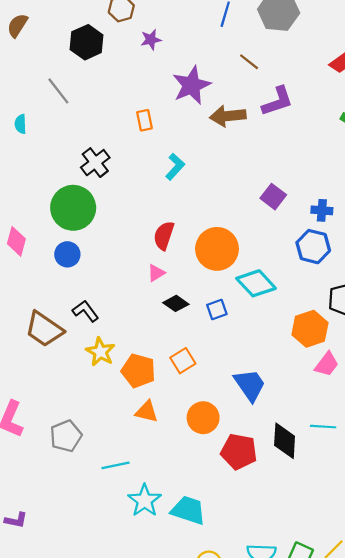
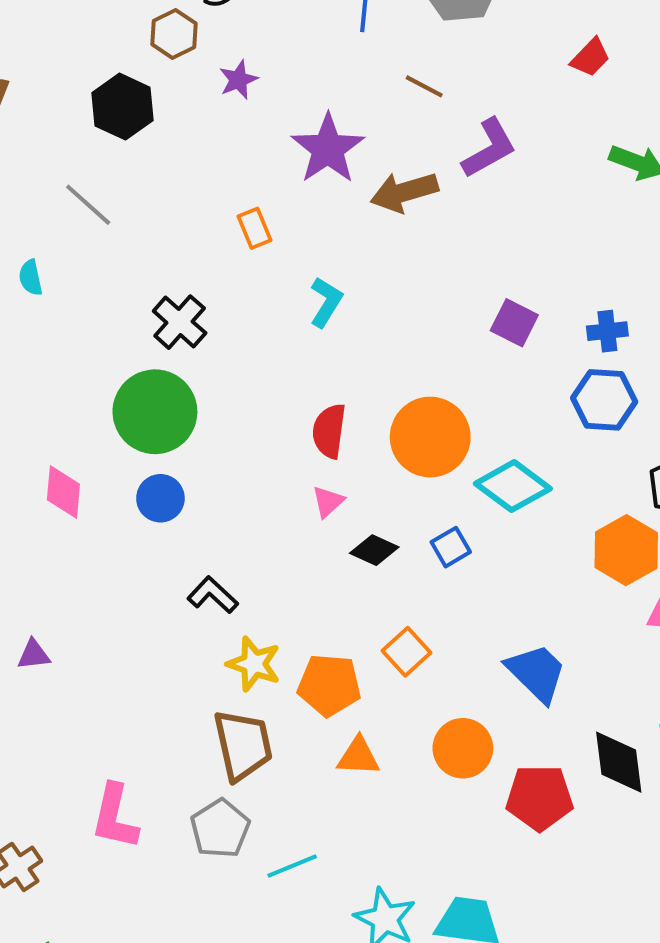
brown trapezoid: (44, 329) -> (243, 745), moved, turned -126
cyan line: (116, 465) -> (292, 866), moved

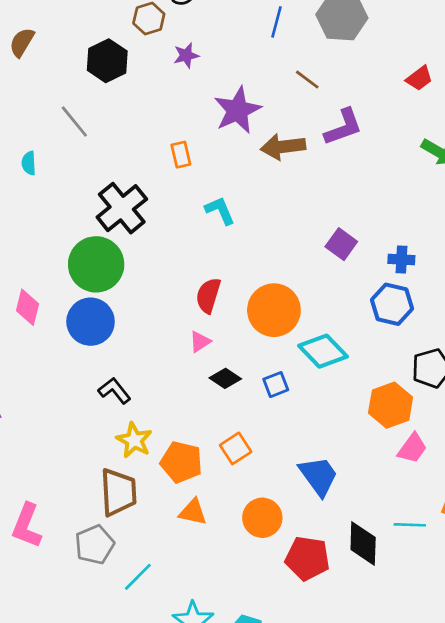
cyan L-shape: (326, 302) -> (220, 211), turned -64
black cross: (180, 322) -> (122, 208), size x1.4
blue circle: (160, 498) -> (91, 322), size x1.5
cyan line: (292, 866) -> (138, 577), turned -32

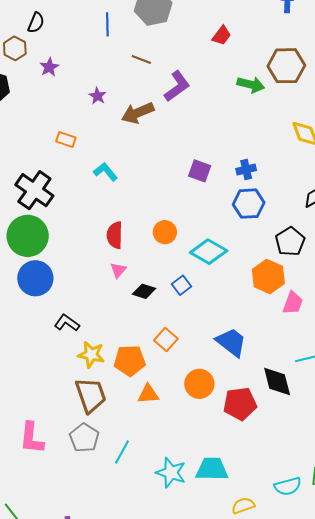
purple star: (237, 110) -> (97, 96), size x0.5
orange rectangle: (181, 155) -> (66, 140), turned -42
orange circle: (274, 310) -> (165, 232), size x0.6

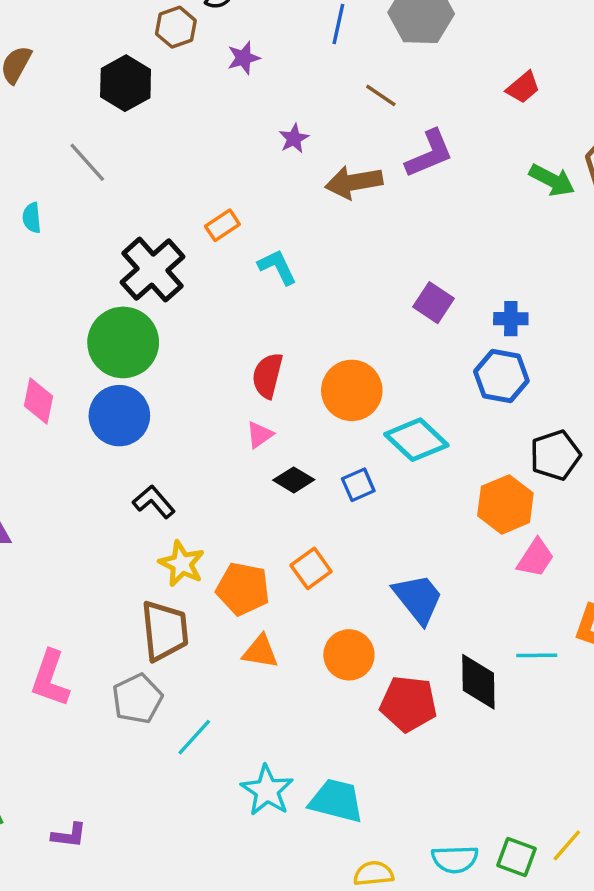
purple star: (49, 67) -> (244, 58), moved
orange rectangle: (66, 140) -> (222, 225), moved, turned -66
orange circle: (165, 232) -> (352, 390), size x1.5

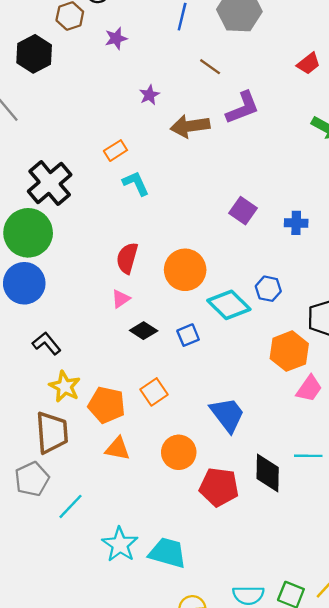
orange rectangle: (222, 225) -> (115, 151), moved
blue hexagon: (501, 376) -> (268, 289), moved, size x0.7

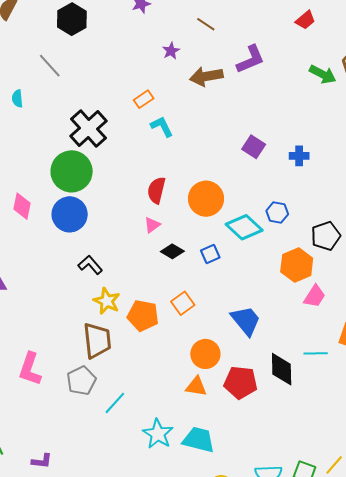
brown line: (210, 67) -> (206, 24), moved
orange triangle: (118, 449) -> (196, 386), moved

